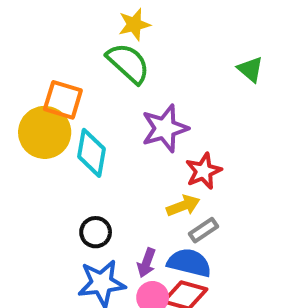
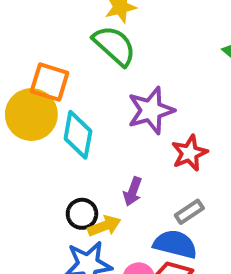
yellow arrow: (183, 206) -> (104, 226), moved
purple arrow: (146, 263) -> (133, 192), moved

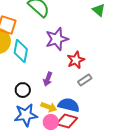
gray rectangle: (189, 212) -> (85, 80), moved
yellow arrow: (104, 226) -> (49, 107), moved, turned 42

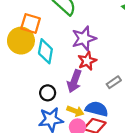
red star: (76, 60) -> (87, 61), moved
purple arrow: (48, 79) -> (74, 81), size x1.5

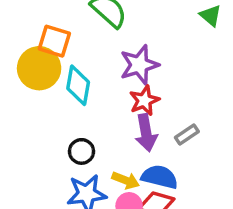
purple arrow: (74, 81) -> (146, 133), moved, turned -30

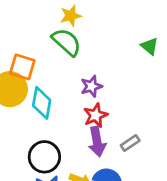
purple star: (139, 65) -> (91, 86), size x0.7
black circle: (82, 151) -> (44, 157), size x1.5

